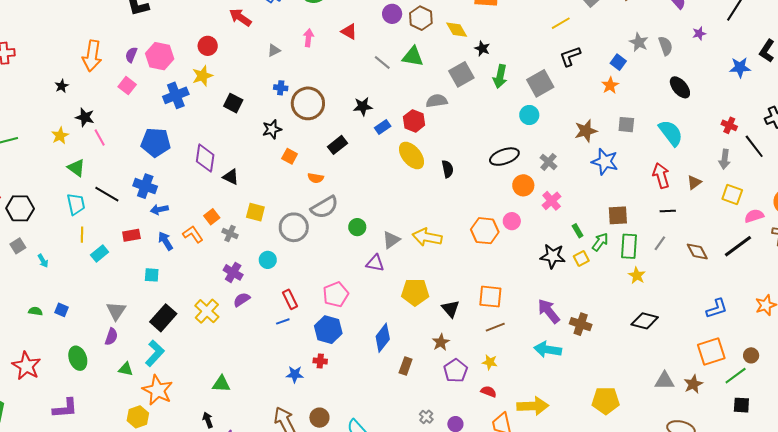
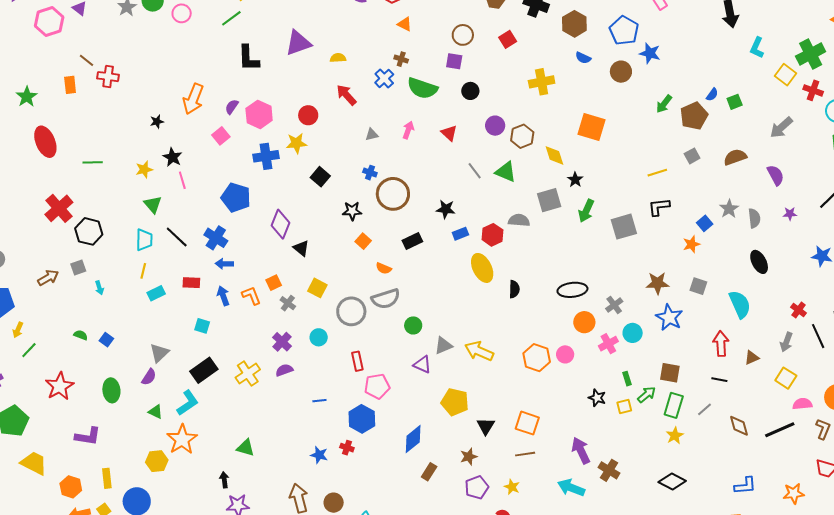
cyan circle: (529, 115) -> (633, 333), moved
black star: (553, 256) -> (597, 398), size x0.7
red rectangle: (290, 299) -> (357, 361), moved

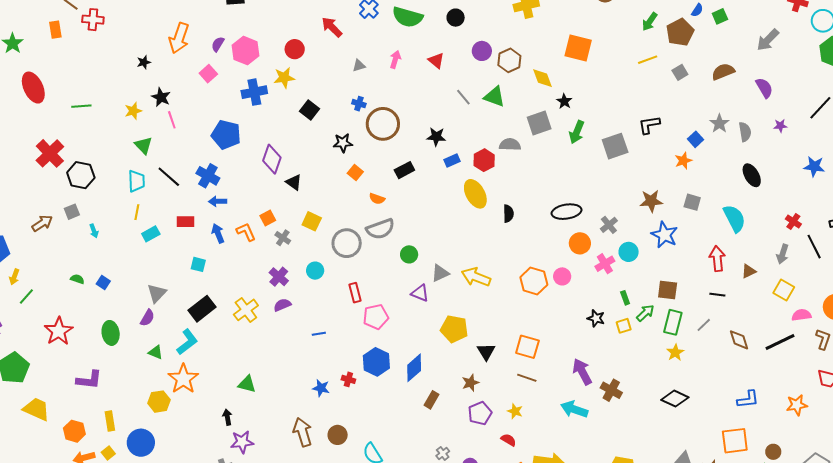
yellow line: (657, 173) -> (648, 60), moved
blue hexagon: (362, 419) -> (376, 362), moved
brown line: (525, 454) -> (527, 378), turned 30

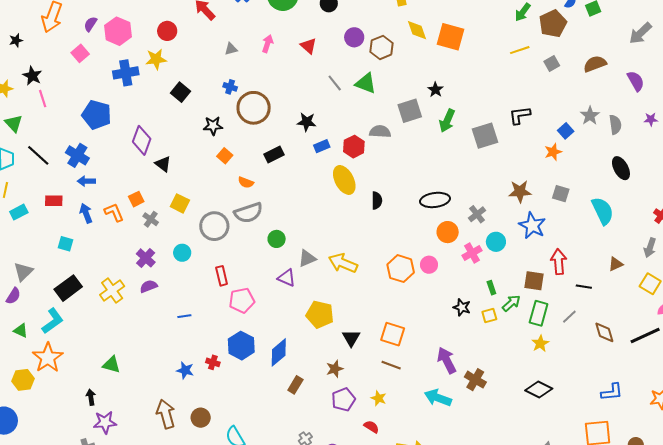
yellow diamond: (542, 78) -> (417, 30), moved
red arrow: (717, 259) -> (559, 262), moved

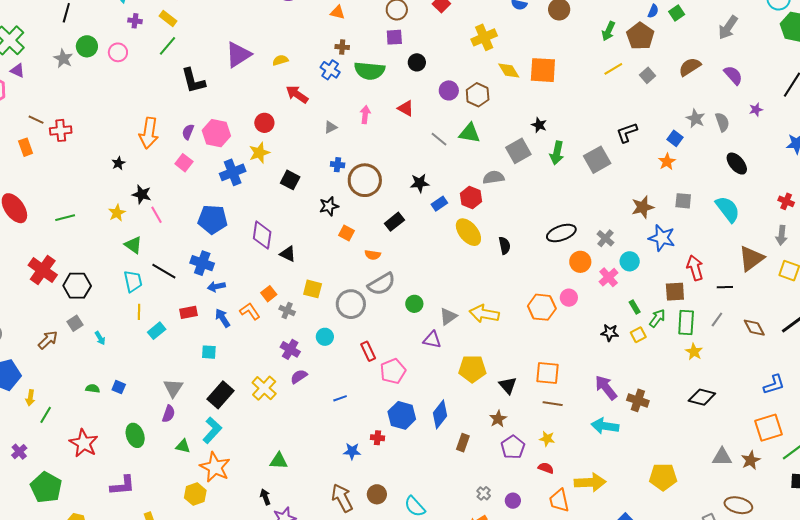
brown triangle: (616, 264) -> (751, 258), size x1.8

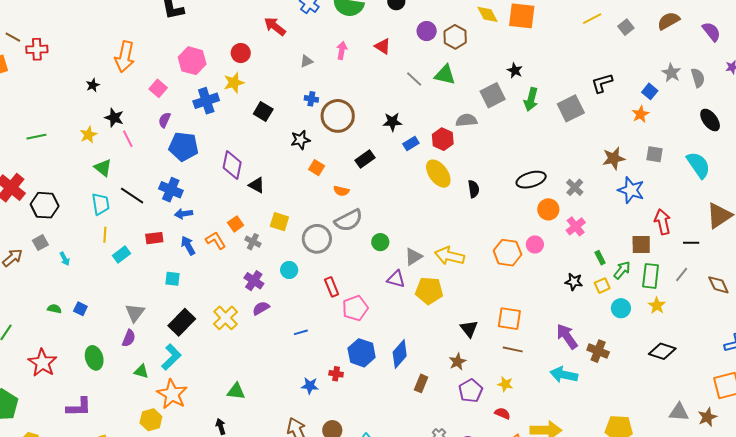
purple semicircle: (188, 132) -> (165, 120), moved
cyan circle: (630, 261) -> (621, 308), moved
yellow pentagon: (472, 369) -> (429, 291), moved

